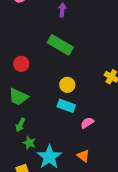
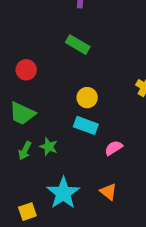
green rectangle: (60, 45) -> (78, 45), size x0.7
green star: (29, 143) -> (49, 147), moved

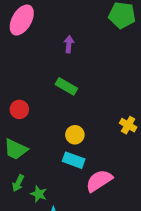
green star: (49, 147) -> (39, 194), moved
pink semicircle: (114, 148) -> (99, 181), size x1.6

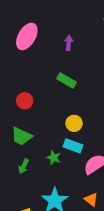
pink ellipse: (22, 20) -> (27, 36), moved
green star: (39, 194) -> (54, 158), moved

